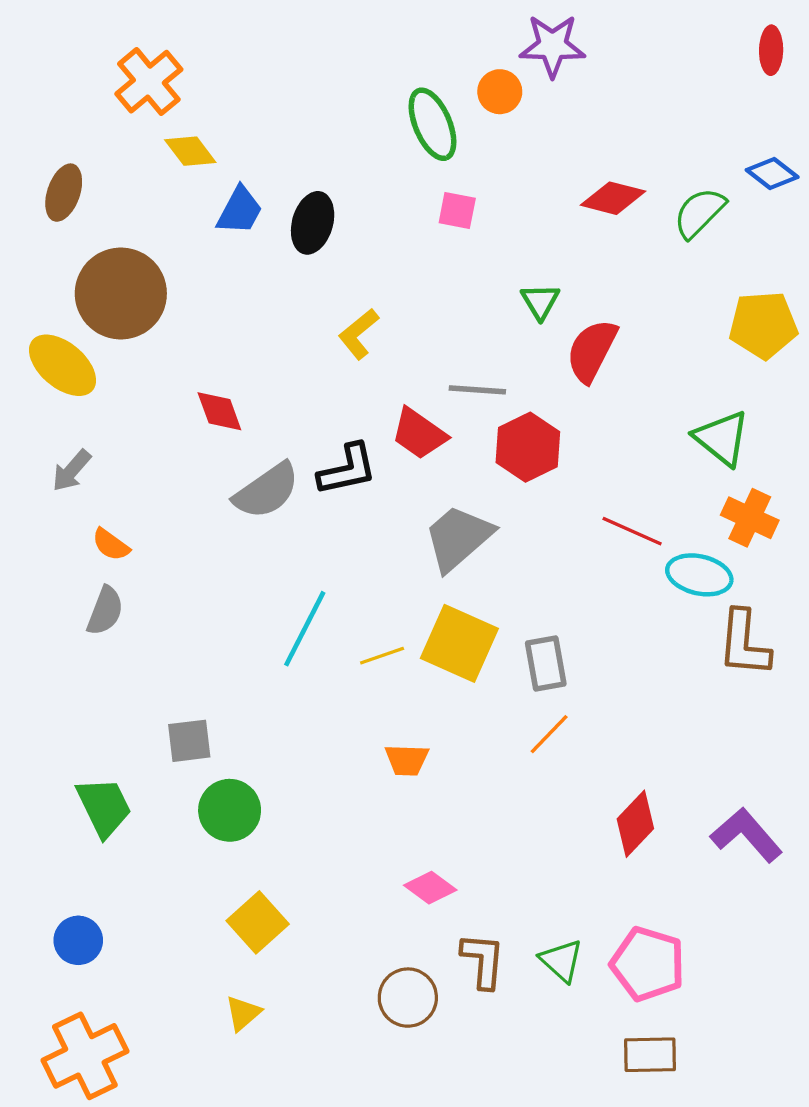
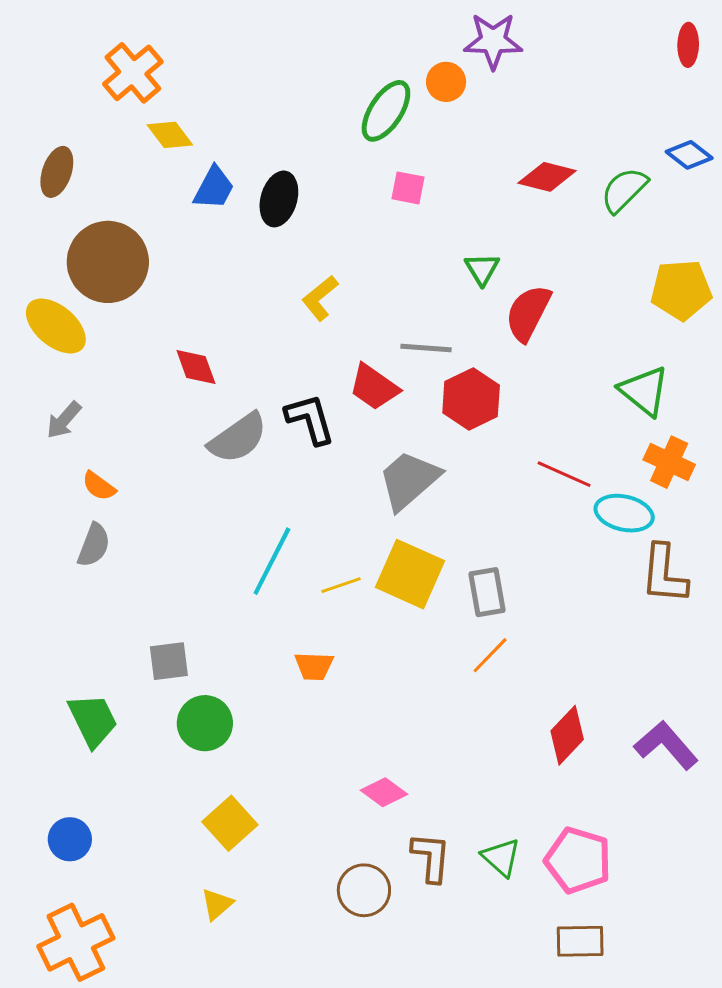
green ellipse: (433, 124) -> (386, 111), turned 56
black L-shape: (347, 470) -> (310, 419), turned -94
orange trapezoid: (407, 760) -> (314, 666), moved

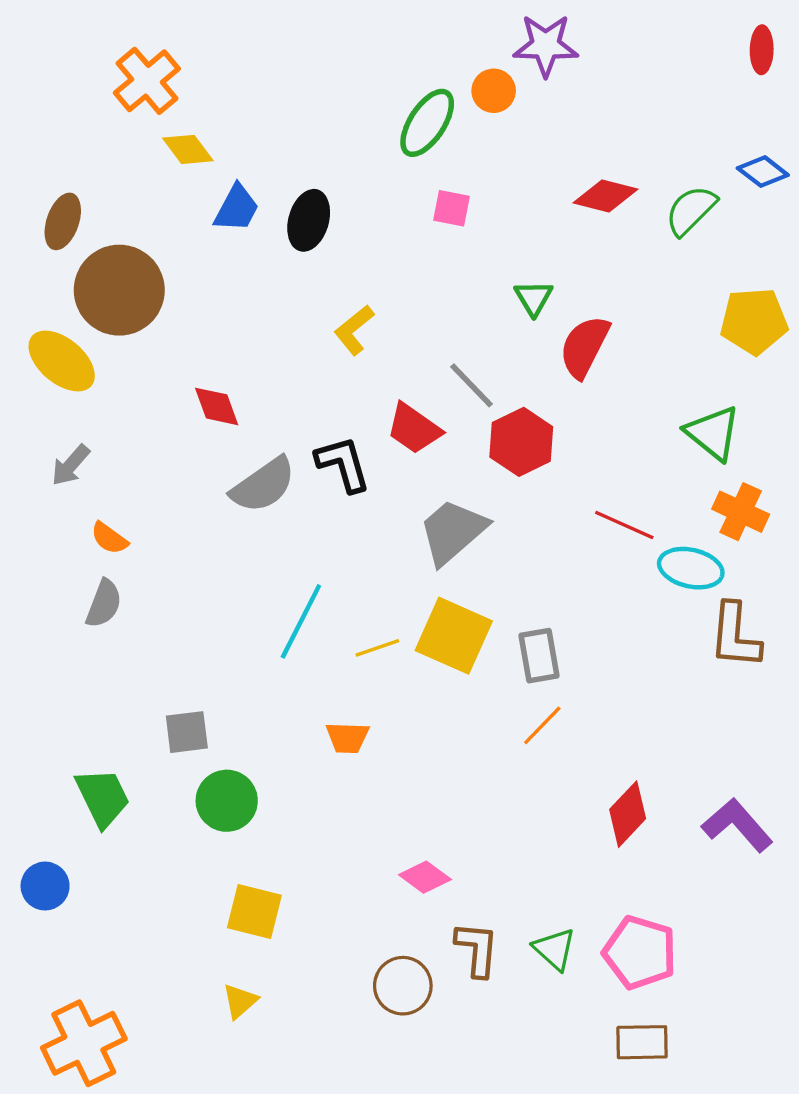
brown ellipse: (57, 172) -> (63, 221), moved
gray line: (426, 348) -> (471, 385), turned 42
yellow square: (230, 823) -> (254, 911), turned -34
blue circle: (70, 839) -> (45, 886), moved

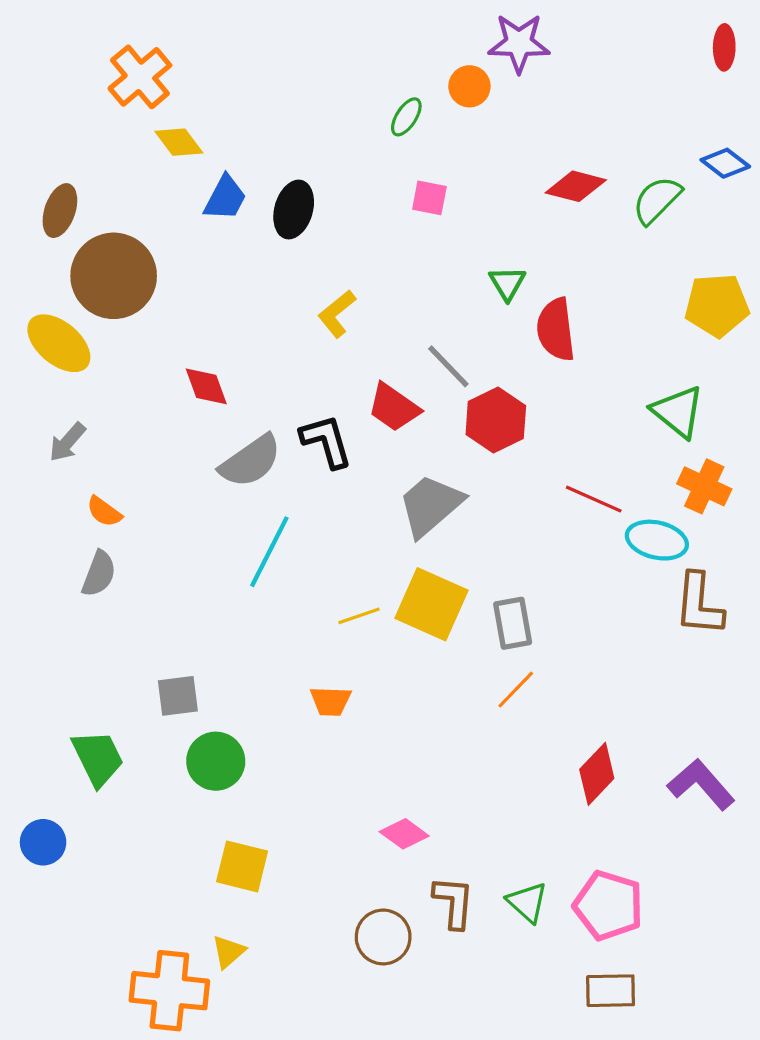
green ellipse: (427, 123) -> (406, 117), size x0.6
red semicircle: (584, 347) -> (556, 330), turned -34
cyan line: (301, 621) -> (269, 552), moved
orange cross: (84, 1043) -> (169, 991), moved, turned 32

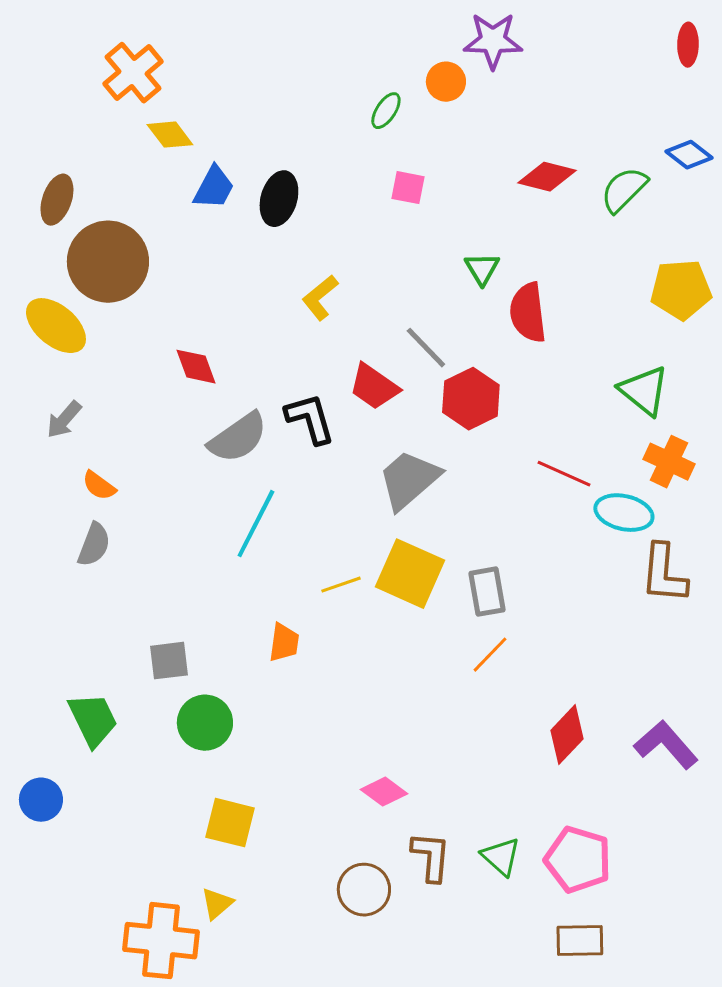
orange trapezoid: (330, 701) -> (284, 643), moved, turned -84

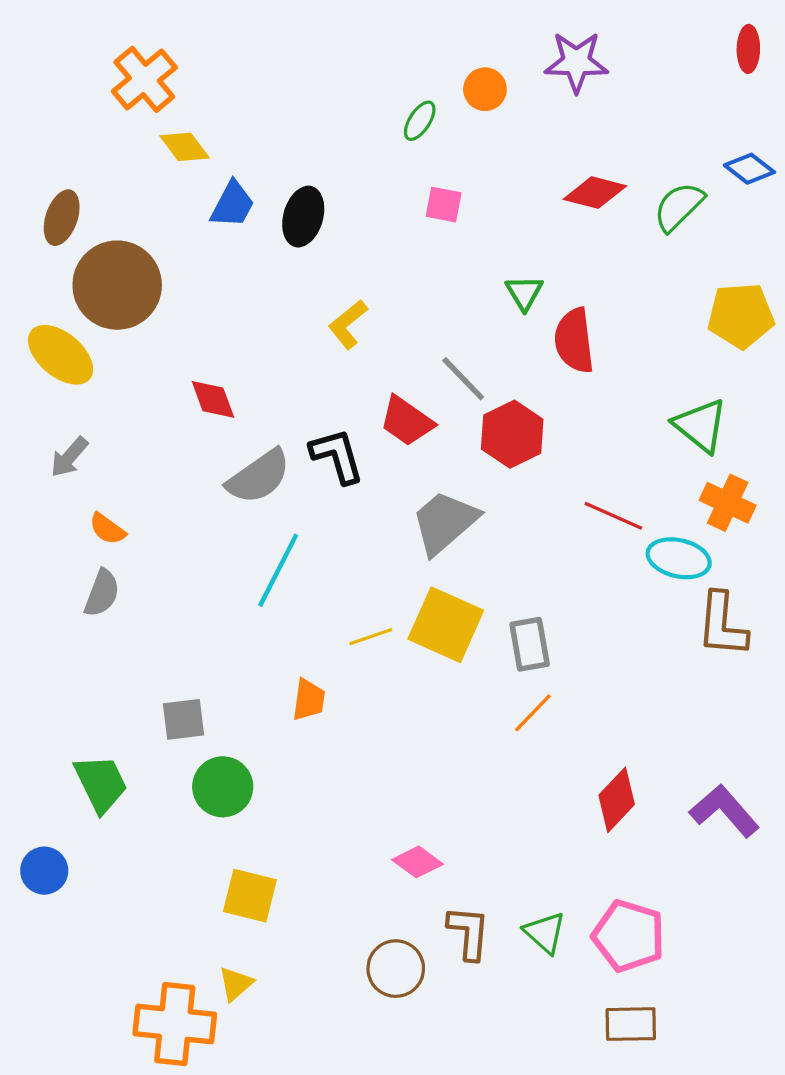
purple star: (493, 41) -> (576, 62), moved

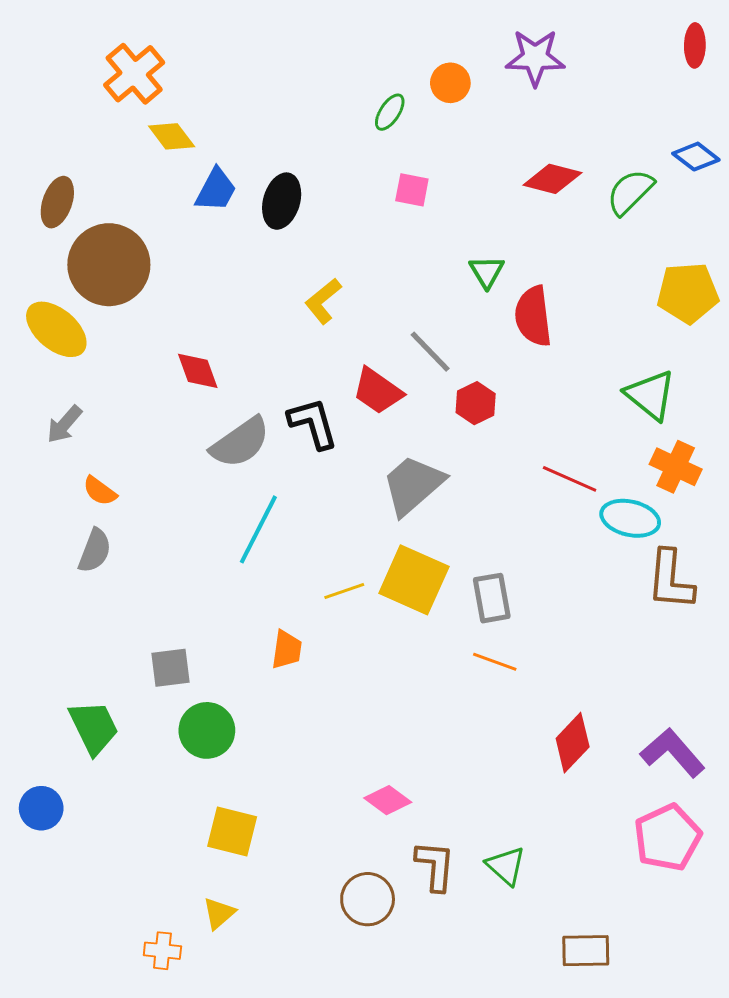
red hexagon: (512, 434) -> (476, 403), size x0.7
orange line: (533, 713) -> (495, 662), turned 66
pink pentagon: (629, 936) -> (668, 838), moved, turned 30
orange cross: (175, 1024) -> (162, 951), size x0.5

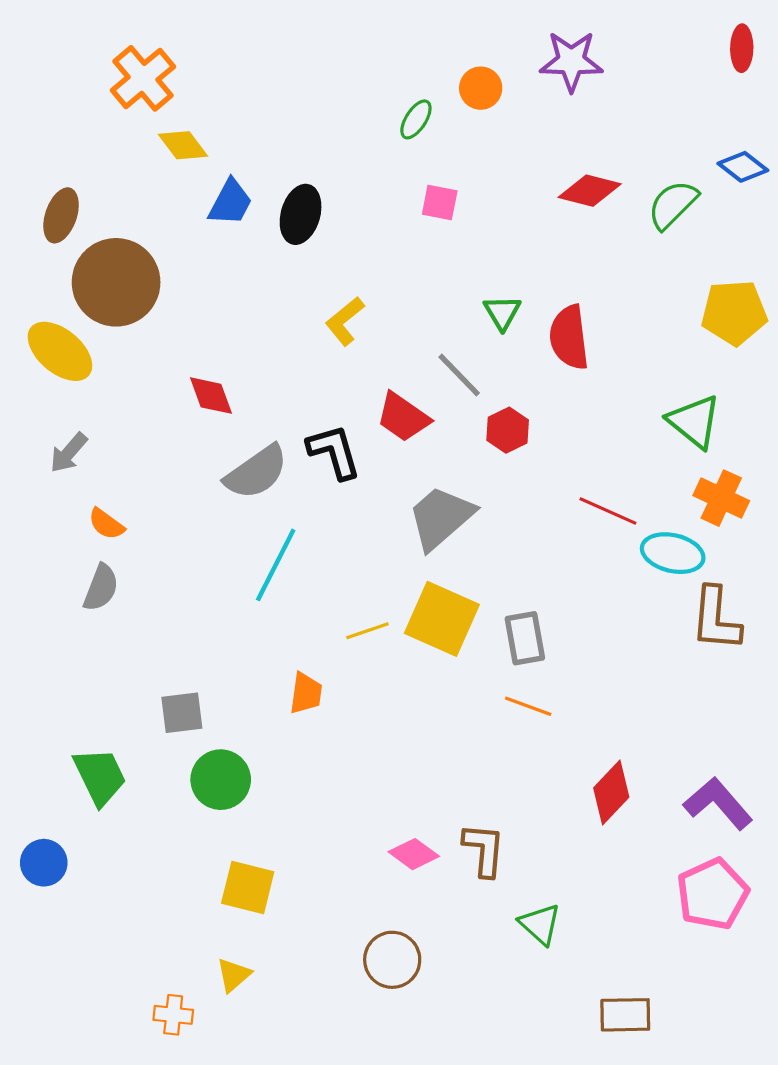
green triangle: (487, 272) -> (502, 313), moved
brown L-shape: (435, 866) -> (484, 850), moved

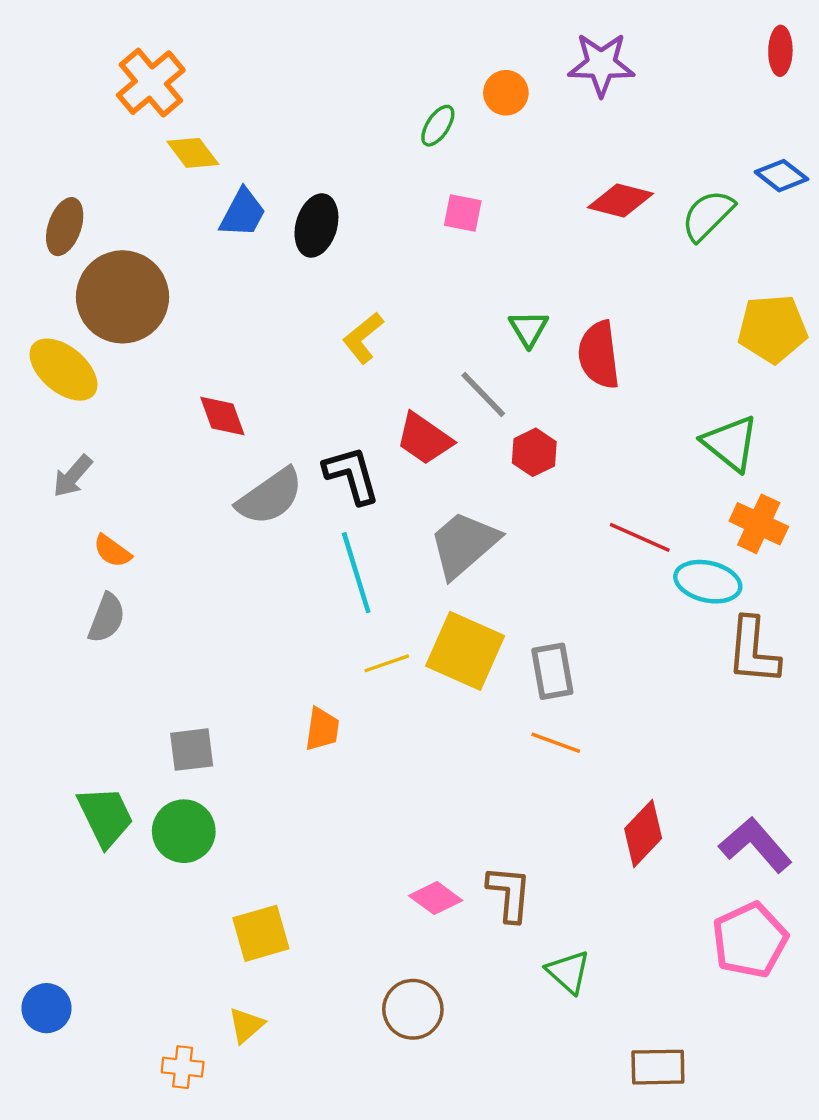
cyan line: (276, 565) -> (356, 573), moved, turned -44
green circle: (221, 780) -> (184, 831), moved
blue circle: (44, 863) -> (47, 1008), moved
yellow square: (248, 888) -> (261, 933), turned -30

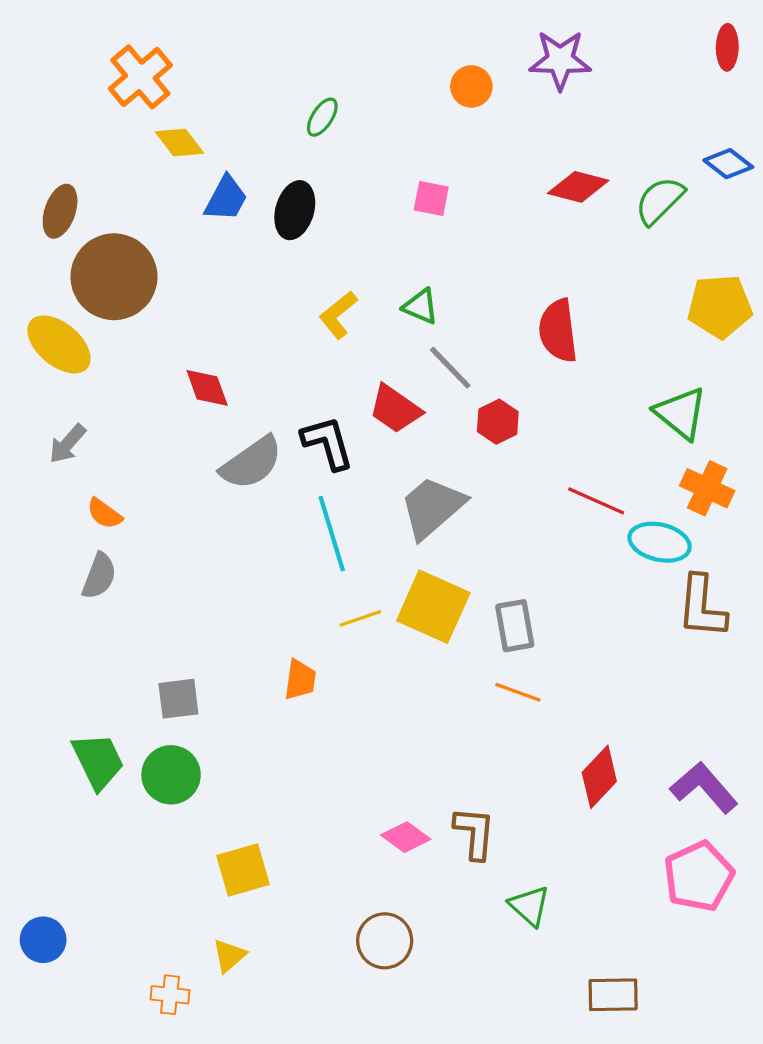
green ellipse: (438, 126) -> (322, 117), moved
green triangle: (529, 329) -> (421, 306), moved, turned -36

